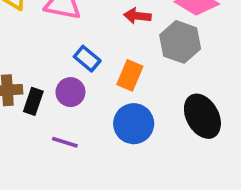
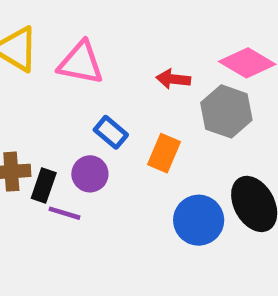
blue circle: (134, 124) -> (199, 220), moved
purple line: (65, 142) -> (65, 213), moved

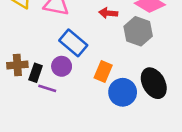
blue rectangle: (111, 132) -> (73, 43), size x1.5
orange rectangle: (164, 153) -> (103, 71), moved

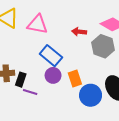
purple circle: (62, 66) -> (53, 75), moved
orange rectangle: (103, 71) -> (75, 79), turned -42

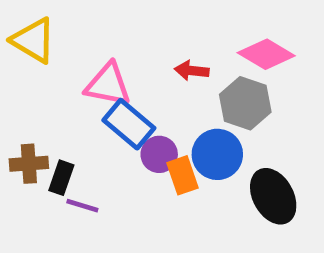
pink triangle: (37, 24) -> (108, 85), moved
purple circle: (53, 75) -> (159, 154), moved
blue circle: (91, 95) -> (217, 154), moved

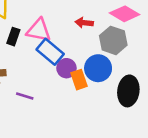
black rectangle: (61, 178) -> (13, 37), moved
black ellipse: (273, 196) -> (128, 91), turned 36

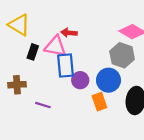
red arrow: (84, 23) -> (69, 33), moved
blue rectangle: (50, 52) -> (66, 65), turned 45
orange rectangle: (79, 80) -> (99, 102), moved

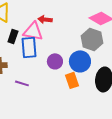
blue rectangle: (66, 65) -> (29, 47), moved

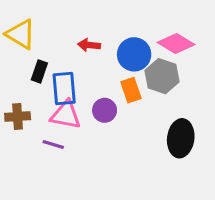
pink triangle: (33, 31) -> (66, 115), moved
blue circle: (80, 61) -> (134, 54), moved
orange rectangle: (72, 80) -> (131, 90), moved

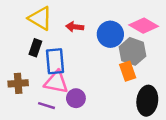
yellow triangle: (21, 34) -> (40, 18), moved
orange rectangle: (131, 90) -> (128, 71), moved
purple circle: (105, 110) -> (76, 98), moved

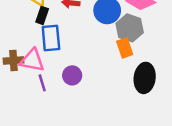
black rectangle: (35, 48) -> (42, 15), moved
pink triangle: (56, 82) -> (32, 60), moved
purple line: (46, 106) -> (42, 83), turned 56

